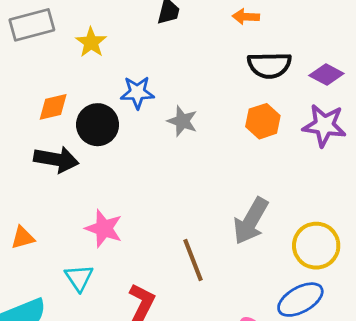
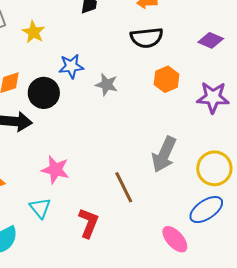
black semicircle: (269, 65) -> (147, 38), moved
purple star: (324, 125) -> (213, 97), moved

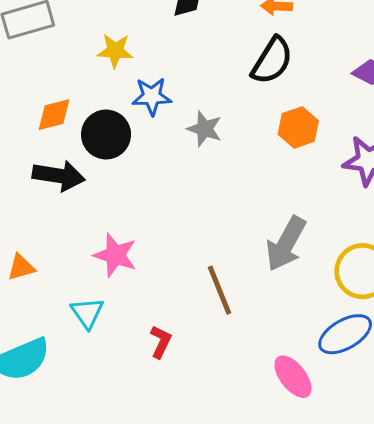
yellow star: (33, 32) -> (115, 51), moved, turned -30
black semicircle: (147, 38) -> (272, 61), turned -56
red L-shape: (89, 223) -> (161, 342), size x0.7

